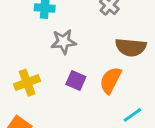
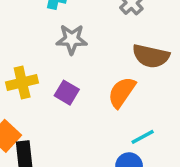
purple square: (76, 80) -> (67, 93), moved

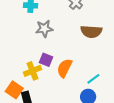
yellow cross: (22, 82) -> (33, 71), moved
orange semicircle: (122, 92) -> (64, 68), moved

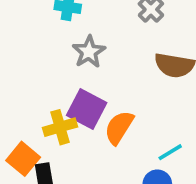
gray star: (44, 29) -> (89, 52), turned -30
purple square: (46, 60) -> (87, 109), size x1.5

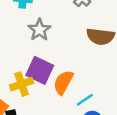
cyan line: (170, 152) -> (85, 100), moved

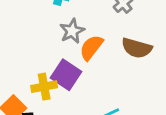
orange semicircle: (63, 82) -> (91, 47), moved

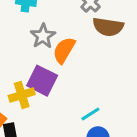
brown semicircle: (137, 48) -> (108, 27), moved

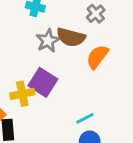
brown semicircle: (108, 27) -> (71, 37), moved
orange semicircle: (64, 50) -> (97, 57), moved

